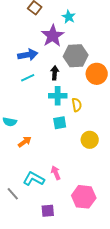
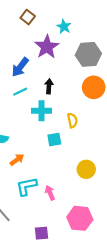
blue arrow: (28, 55) -> (20, 67), turned 138
gray hexagon: (76, 56) -> (88, 54), moved
cyan cross: (58, 96) -> (41, 111), moved
yellow circle: (90, 140) -> (86, 169), moved
cyan L-shape: (34, 179) -> (27, 186), moved, turned -40

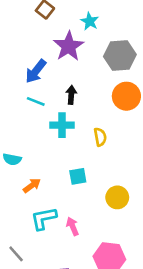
cyan line: (20, 92) -> (36, 101), turned 48
cyan square: (54, 140) -> (78, 176), moved

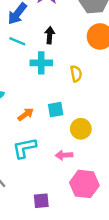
orange arrow: (32, 186) -> (26, 114), moved
yellow circle: (117, 197) -> (81, 129), moved
pink arrow: (73, 226) -> (64, 155), moved, turned -70

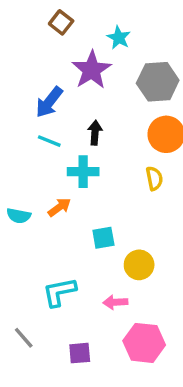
yellow semicircle: (76, 74) -> (154, 178), moved
orange arrow: (26, 114) -> (59, 207), moved
purple square: (41, 201) -> (80, 353), moved

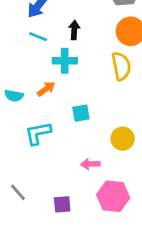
yellow semicircle: (154, 178) -> (121, 66), size x1.5
yellow circle: (139, 265) -> (123, 139), moved
cyan L-shape: (59, 292) -> (38, 133), moved

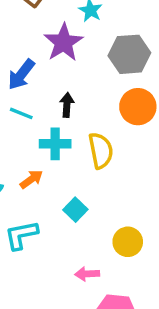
yellow semicircle: (121, 66) -> (101, 151), moved
cyan square: (81, 113) -> (75, 210), turned -36

